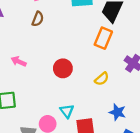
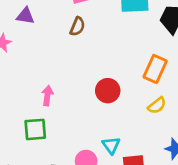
orange rectangle: (103, 38) -> (155, 69), moved
pink arrow: (19, 61) -> (47, 96), moved, turned 72

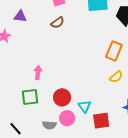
brown semicircle: (77, 26) -> (58, 23), turned 32
red circle: (108, 91) -> (62, 97), moved

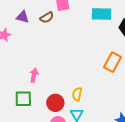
brown semicircle: (58, 23) -> (47, 18), moved
yellow semicircle: (116, 77) -> (77, 94), moved, turned 136

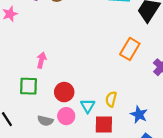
yellow semicircle: (77, 94) -> (111, 99), moved

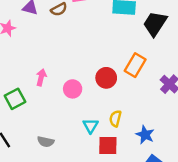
green square: (29, 86) -> (15, 99), moved, turned -30
red circle: (64, 92) -> (106, 78), moved
pink circle: (66, 116) -> (73, 89), moved

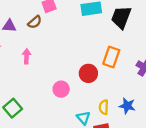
pink arrow: (41, 77) -> (26, 56), moved
blue star: (145, 135) -> (127, 106), moved

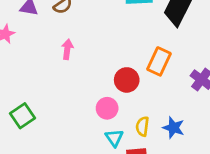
pink arrow: (26, 56) -> (67, 49), moved
pink circle: (61, 89) -> (107, 108), moved

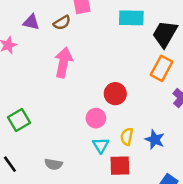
pink arrow: (67, 49) -> (63, 62), size x1.6
orange rectangle: (159, 61) -> (162, 68), moved

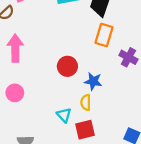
pink circle: (96, 118) -> (15, 93), moved
blue star: (155, 140) -> (93, 81), moved

